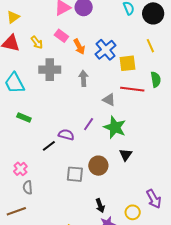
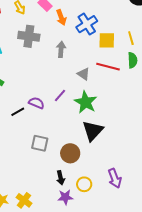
yellow line: (150, 46) -> (131, 38), moved
black triangle: (126, 155) -> (93, 131), size x1.6
brown circle: (98, 166) -> (70, 153), moved
yellow circle: (133, 212) -> (84, 184), moved

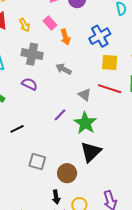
blue cross: (87, 24) -> (100, 36), moved
gray arrow: (61, 49) -> (64, 69), turned -70
purple semicircle: (36, 103) -> (30, 84), moved

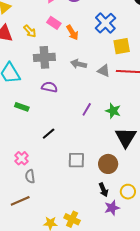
gray triangle: (85, 95) -> (104, 71), moved
green star: (85, 123) -> (113, 111), size x0.7

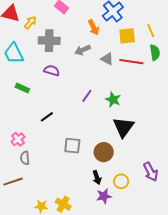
yellow arrow: (30, 31) -> (30, 23), moved, turned -104
orange arrow: (72, 33) -> (94, 27), moved
gray arrow: (79, 64) -> (83, 50), turned -42

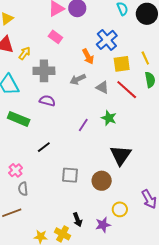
red line: (131, 62) -> (127, 90), turned 35
green rectangle: (22, 88) -> (19, 119), size x1.5
green star: (113, 100) -> (109, 118), moved
black arrow: (97, 177) -> (77, 220), moved

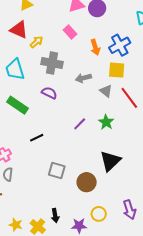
orange arrow: (88, 56) -> (95, 47), moved
yellow square: (122, 64) -> (117, 70), moved

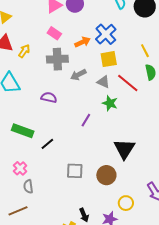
orange arrow: (95, 47) -> (83, 42), turned -84
gray cross: (52, 63) -> (57, 59), moved
green rectangle: (18, 105) -> (23, 131), moved
green star: (106, 122) -> (110, 103), moved

